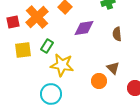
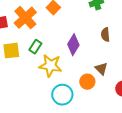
purple diamond: (84, 28) -> (73, 45), moved, turned -50
cyan circle: (51, 94) -> (62, 95), moved

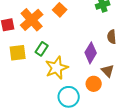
purple diamond: (73, 45) -> (91, 53), moved
yellow star: (50, 66) -> (57, 68), turned -30

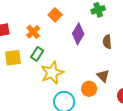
orange cross: (32, 20) -> (33, 32), moved, size x0.6
purple diamond: (91, 53) -> (78, 34), moved

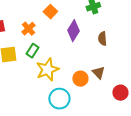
orange circle: (89, 89) -> (80, 79), moved

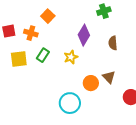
orange square: (50, 12) -> (48, 16), moved
orange cross: (28, 29) -> (31, 33), moved, turned -32
yellow star: (47, 70) -> (71, 57), moved, size x0.6

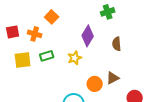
green rectangle: (43, 55) -> (47, 56), turned 40
brown triangle: (109, 77) -> (113, 78), turned 48

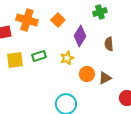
orange square: (52, 17) -> (58, 20), moved
orange cross: (35, 34) -> (27, 20), moved, size x1.5
orange circle: (95, 84) -> (87, 74), moved

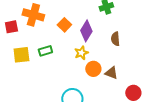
orange square: (58, 20) -> (64, 25), moved
yellow star: (67, 58) -> (81, 53), moved
brown triangle: (105, 78) -> (111, 73), turned 48

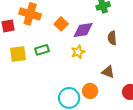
purple diamond: (86, 31) -> (83, 30), turned 50
orange circle: (93, 69) -> (90, 91), moved

